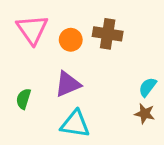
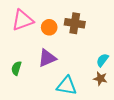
pink triangle: (32, 29) -> (23, 20), turned 45
cyan triangle: (75, 124) -> (67, 86), moved

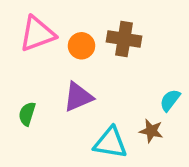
brown star: (100, 79) -> (151, 131), moved

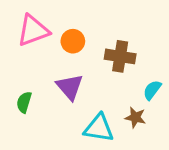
brown cross: (124, 39) -> (120, 56), moved
purple triangle: (78, 97) -> (70, 87), turned -48

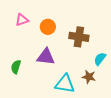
pink triangle: (33, 31) -> (22, 20), size x0.6
purple triangle: (70, 87) -> (46, 57), turned -42

